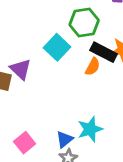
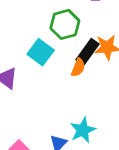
black rectangle: (104, 52) -> (88, 52), turned -75

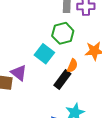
black rectangle: (88, 52) -> (62, 79), moved

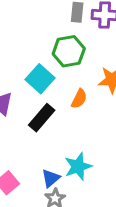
black rectangle: (62, 79) -> (42, 118), moved

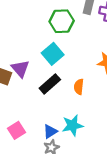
green hexagon: (69, 51) -> (62, 21), moved
orange semicircle: (79, 99) -> (79, 87), moved, turned 152

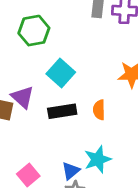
green hexagon: (62, 21) -> (34, 31), moved
black rectangle: (50, 84) -> (62, 111), turned 40

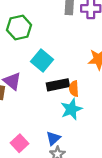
black rectangle: (62, 111) -> (58, 85), moved
cyan star: (98, 159) -> (71, 109), moved

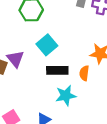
orange semicircle: (74, 89) -> (84, 73), moved

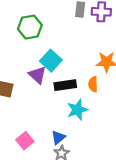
purple triangle: (15, 59) -> (37, 75), moved

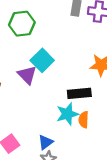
orange semicircle: (93, 84) -> (84, 120), moved
black rectangle: (65, 85) -> (79, 93), moved

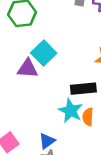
purple triangle: (27, 75) -> (27, 68), turned -42
cyan star: (67, 114) -> (70, 111), turned -30

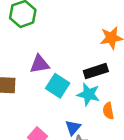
cyan square: (44, 53) -> (58, 86), moved
orange semicircle: (88, 117) -> (108, 111), moved

